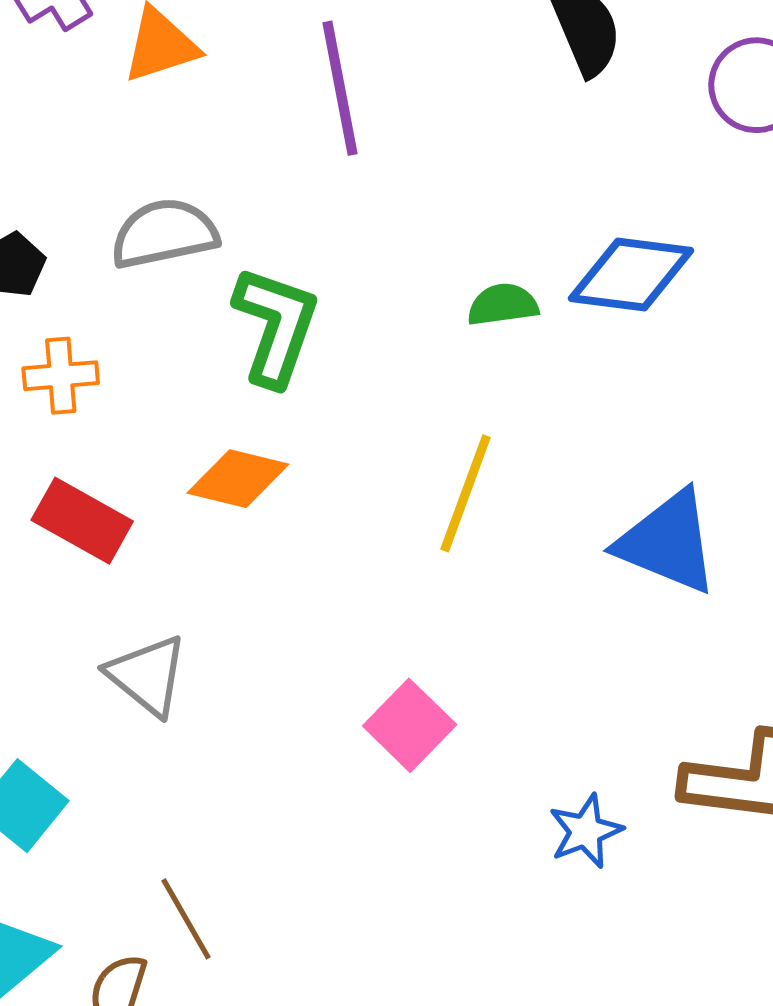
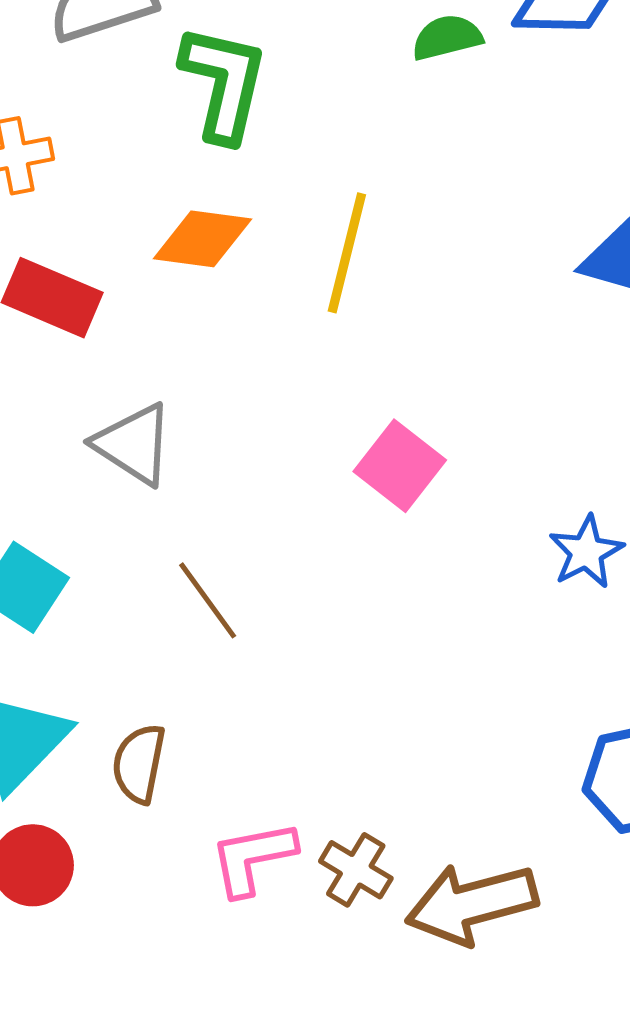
yellow line: (466, 493) -> (347, 253), moved
brown line: (186, 919) -> (208, 600), moved

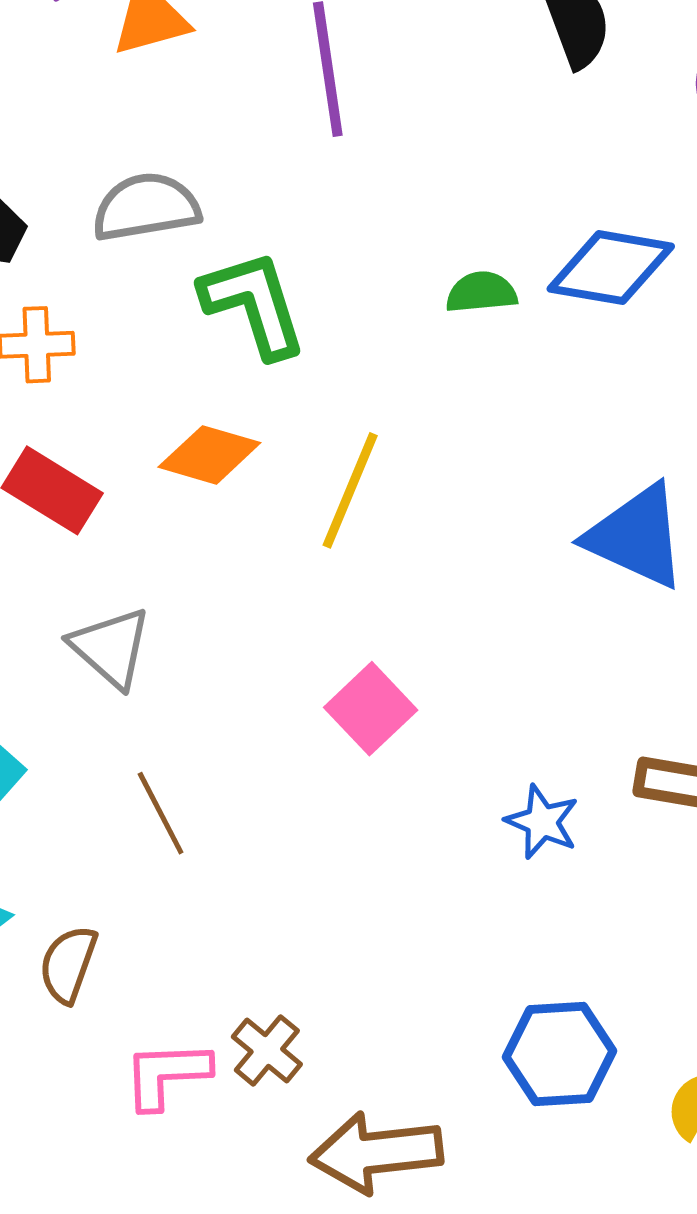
green L-shape: (224, 83) -> (254, 304), turned -39
blue star: (586, 552) -> (542, 822), turned -30
brown cross: (356, 870) -> (267, 1050), moved

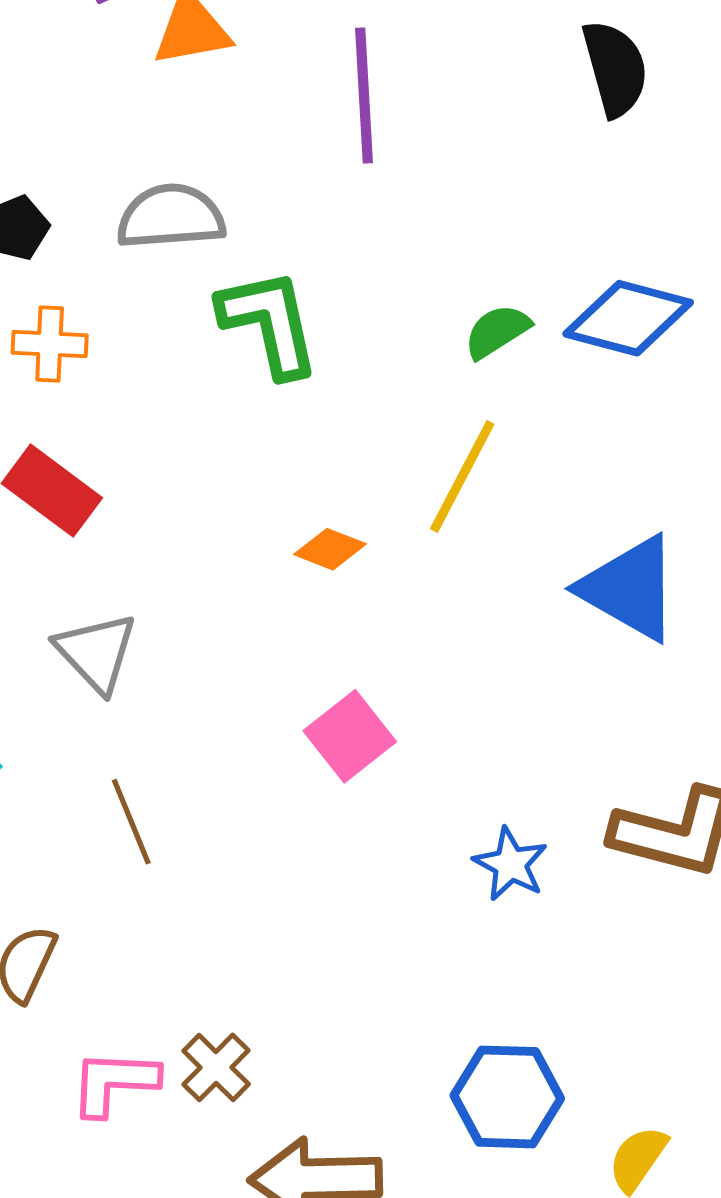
green semicircle: (481, 292) -> (497, 331), turned -32
orange diamond: (209, 455) -> (330, 549), moved, size x0.7
yellow line: (350, 490) -> (462, 476), moved

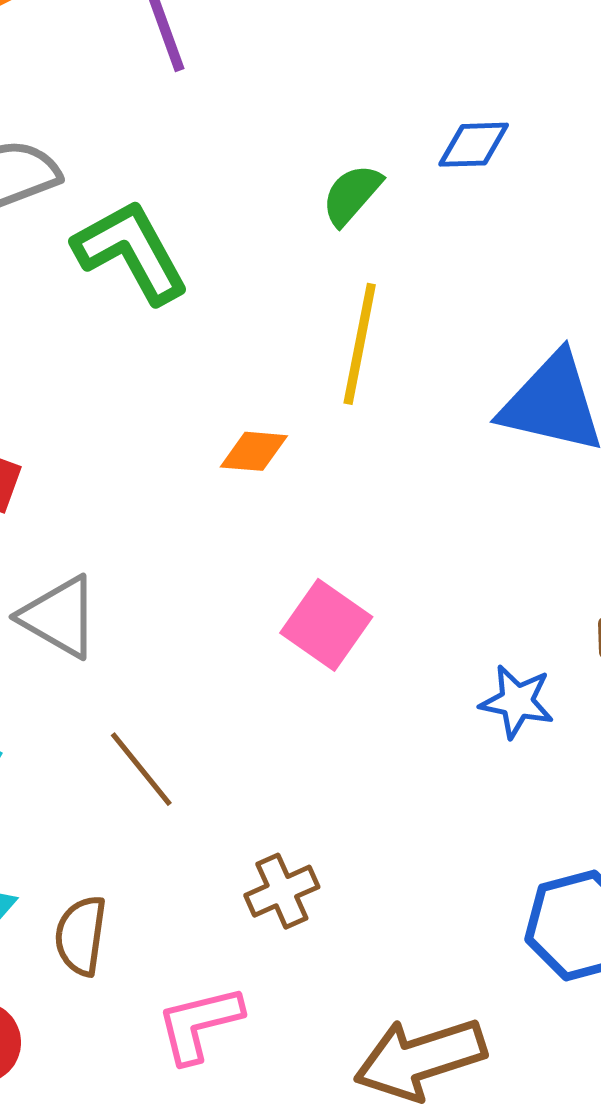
blue diamond: (628, 318) -> (474, 145), size x0.6
brown cross: (216, 1067) -> (282, 891), moved, turned 38

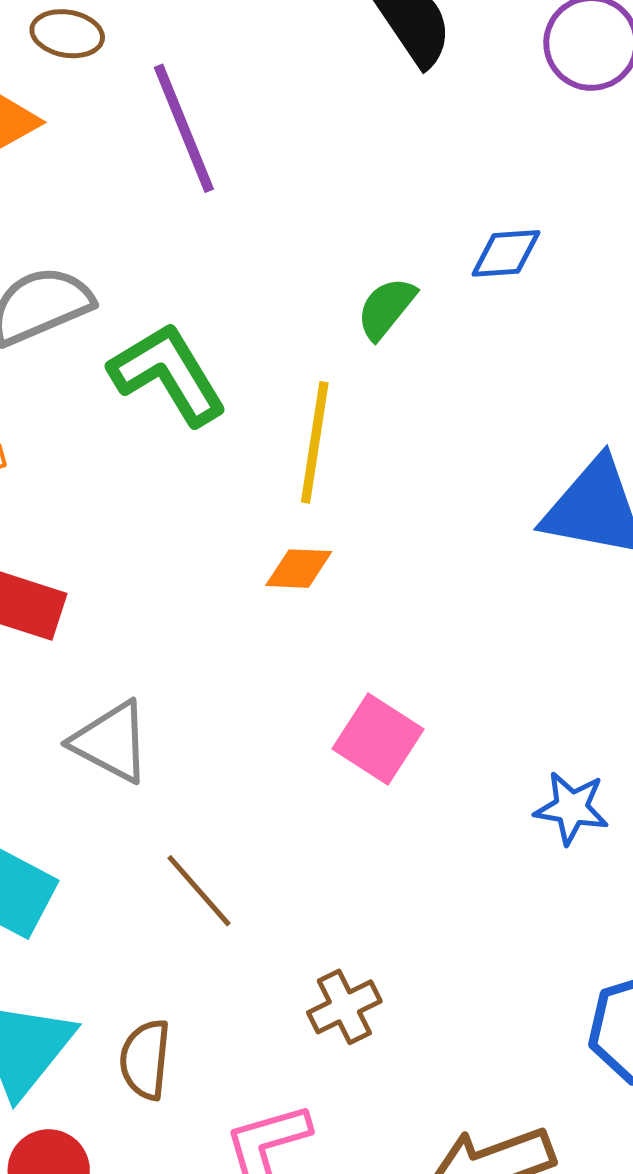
yellow line: (360, 344) -> (315, 442), moved

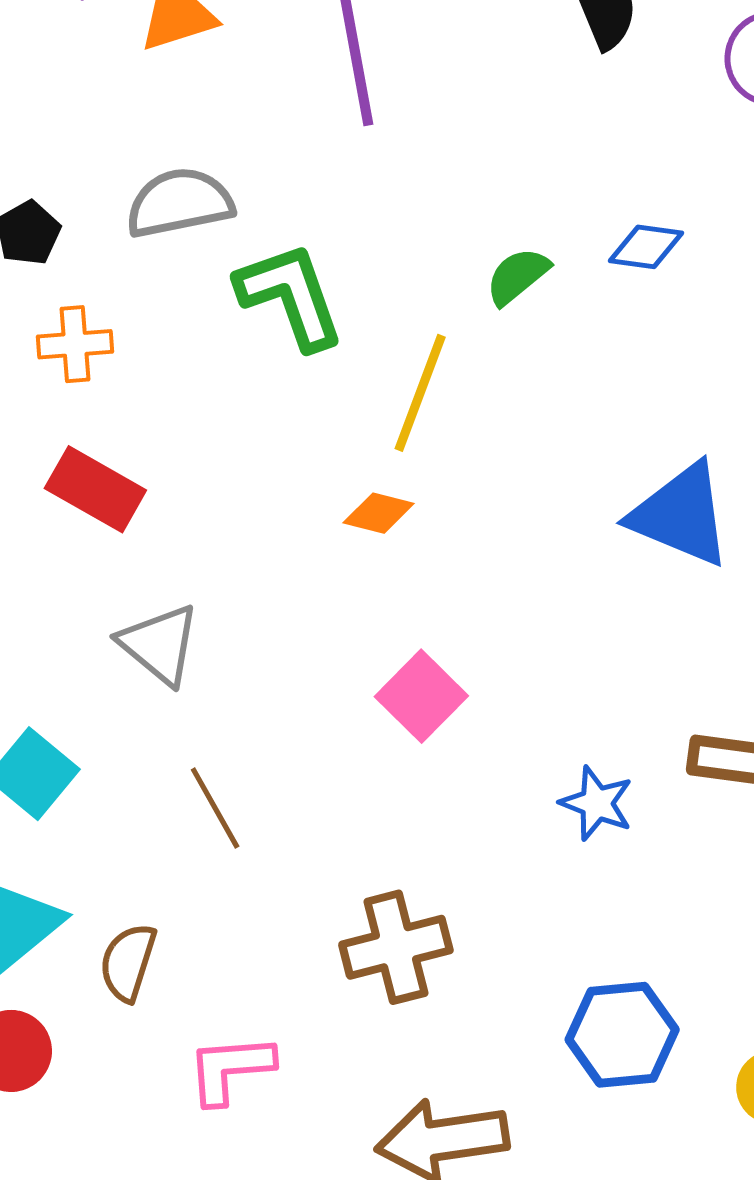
brown cross: (344, 1007) -> (396, 947), moved, size x1.5

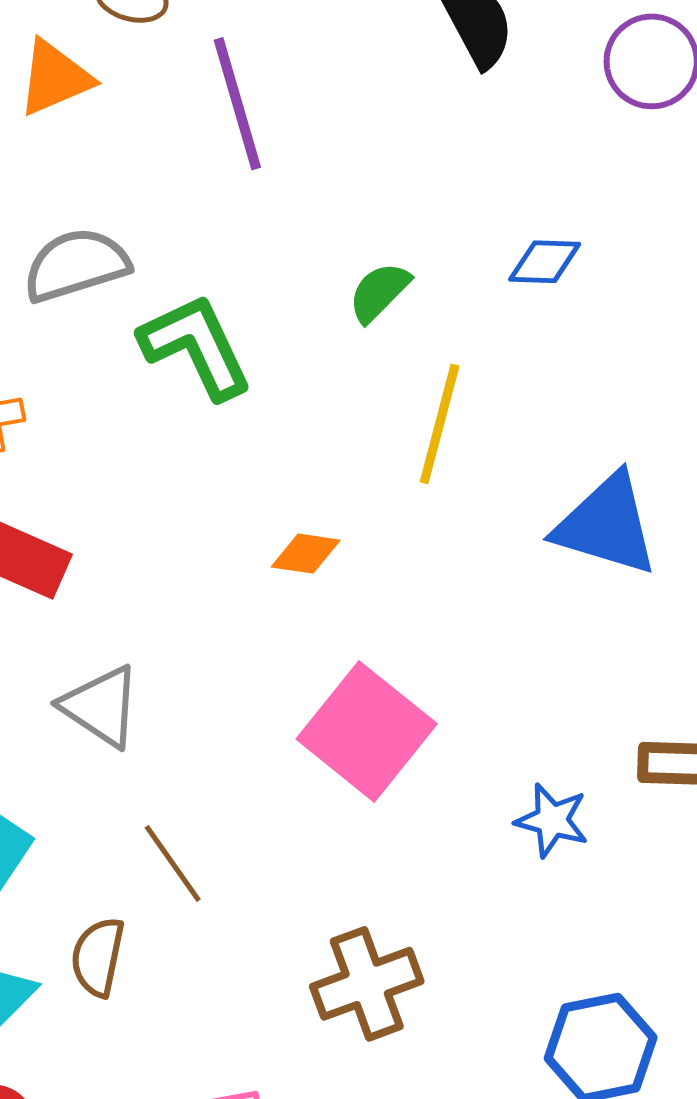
green semicircle: (518, 276) -> (379, 292), moved
yellow line: (420, 393) -> (440, 424), moved
pink square: (421, 696) -> (367, 731), size x1.5
brown semicircle: (128, 962) -> (98, 957), moved

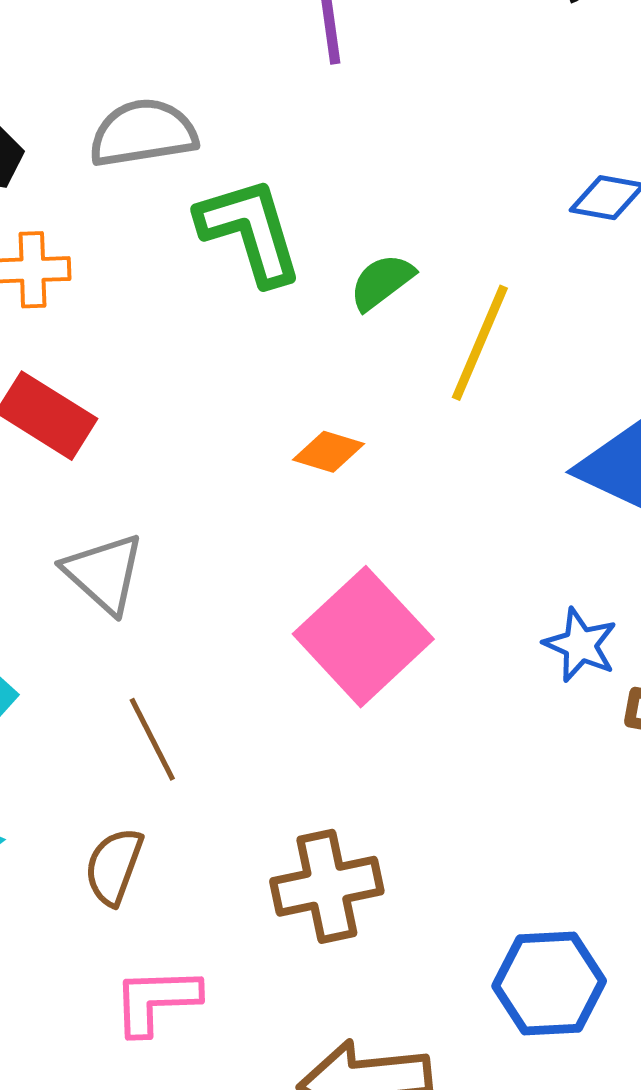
green semicircle: (379, 292) -> (382, 282), moved
blue star: (552, 820) -> (580, 645), moved
brown semicircle: (98, 957) -> (114, 866), moved

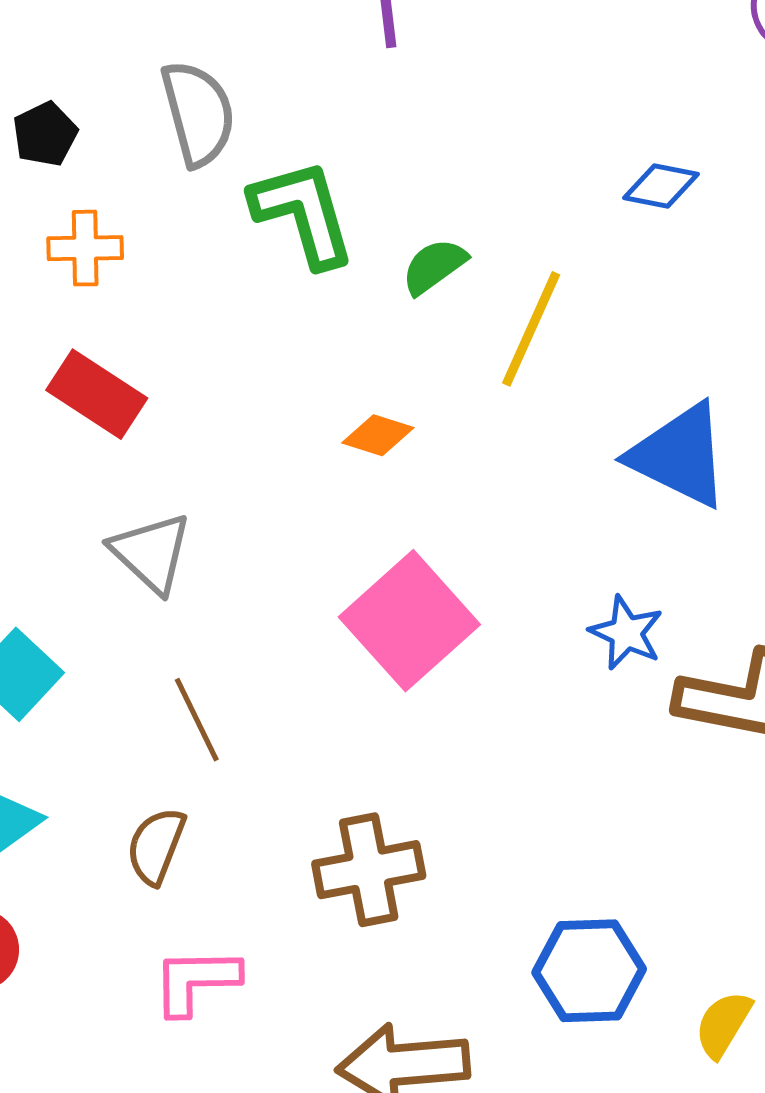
gray semicircle: (143, 133) -> (198, 113), turned 83

